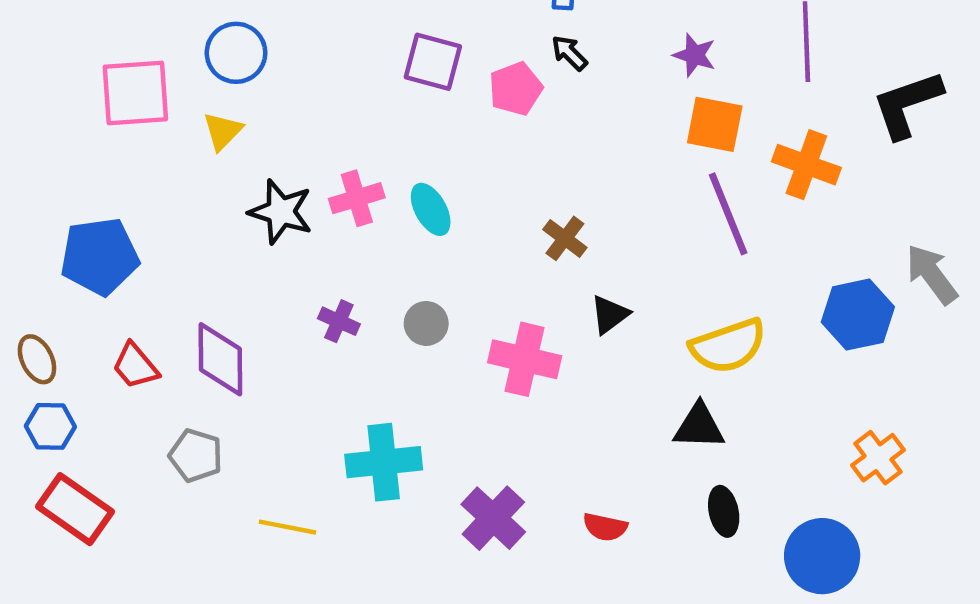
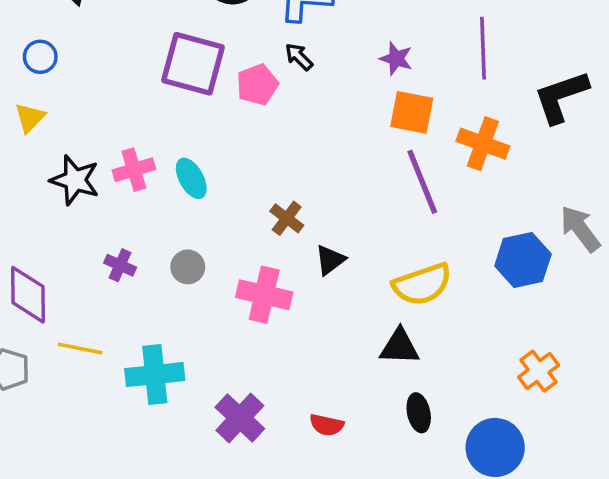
blue circle: (236, 53) -> (40, 57), size x0.7
purple square: (433, 62) -> (193, 64), size x1.4
brown cross: (565, 238) -> (287, 218), moved
yellow line: (287, 527) -> (80, 349), moved

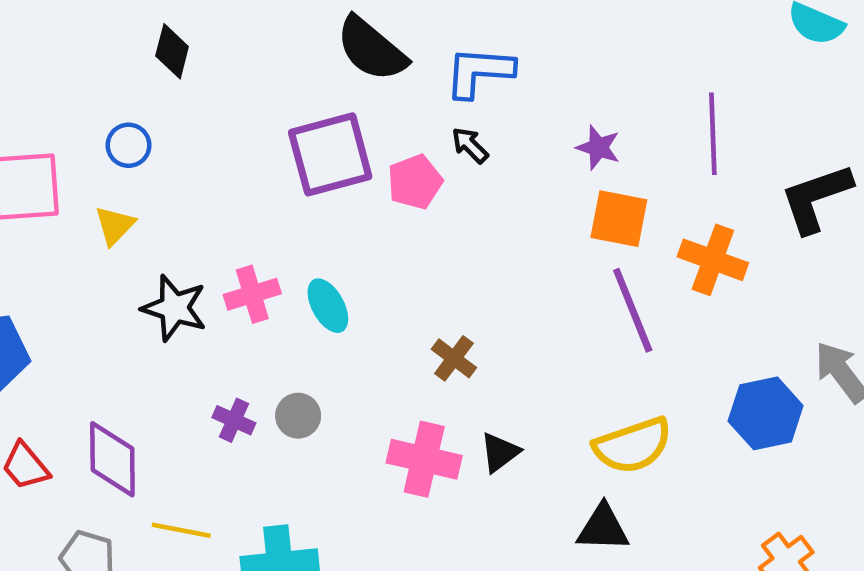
purple square: (193, 64) -> (330, 154), turned -30
black triangle: (330, 260) -> (500, 452), moved
gray circle: (188, 267) -> (298, 416), moved

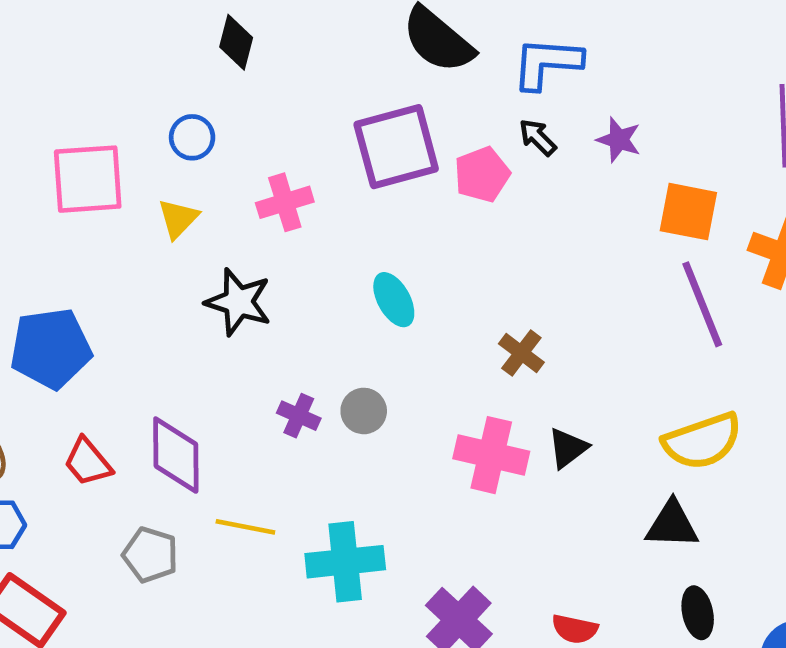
purple star: (598, 148) -> (619, 140), moved
pink cross: (252, 294) -> (285, 202), moved

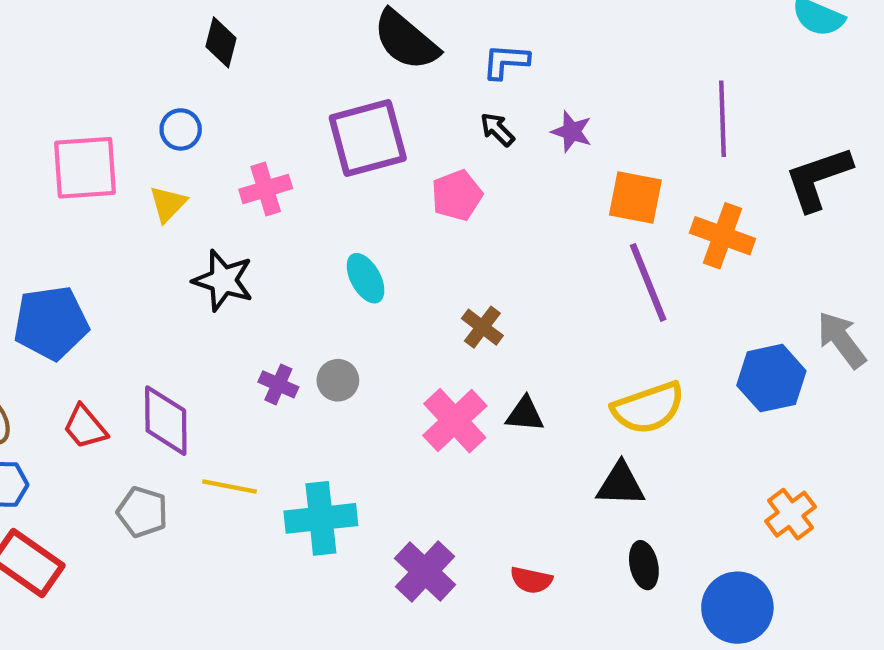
blue L-shape: (547, 63) -> (506, 61), size x0.7
pink pentagon: (482, 174) -> (457, 195), moved
black triangle: (568, 448) -> (525, 414), turned 42
pink cross: (491, 455) -> (455, 421), turned 34

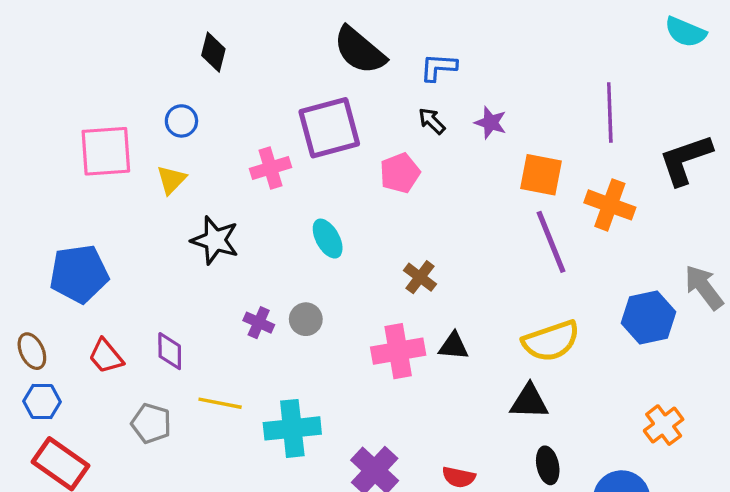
pink cross: (266, 189) -> (270, 168), moved
purple diamond: (166, 421) -> (170, 351), size x0.7
pink cross: (455, 421) -> (398, 351), turned 33

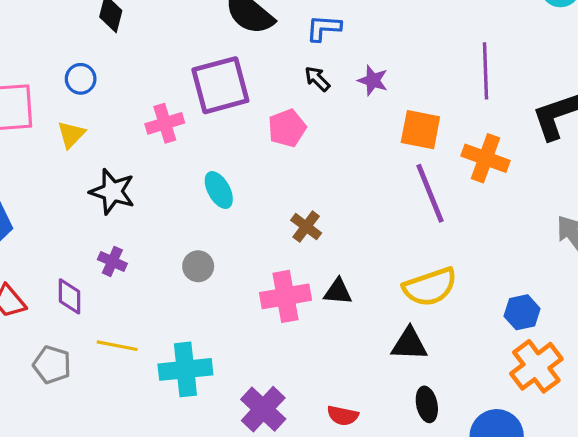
blue hexagon: (648, 318) -> (522, 312), moved, size x0.7
purple cross: (259, 323) -> (112, 261), moved
orange cross: (664, 425) -> (536, 366), size x1.4

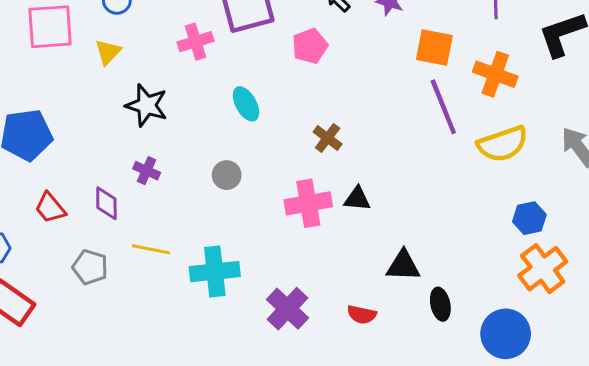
yellow semicircle: (430, 287) -> (503, 144), moved
black triangle: (409, 344) -> (403, 266), moved

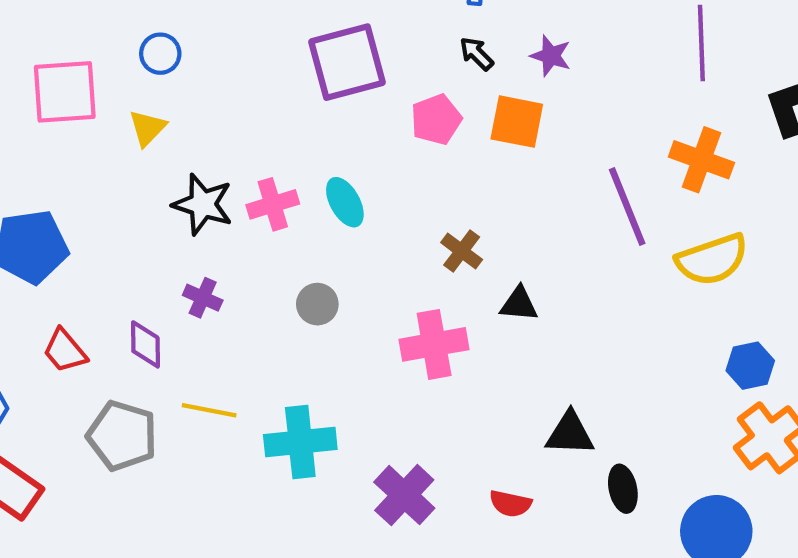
pink cross: (196, 42) -> (273, 204), moved
orange square: (434, 47) -> (517, 122), moved
black triangle: (357, 199) -> (519, 304), moved
gray pentagon: (90, 267) -> (122, 436), size x1.4

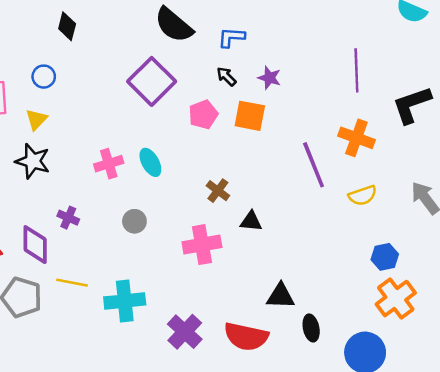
purple square: (347, 62) -> (152, 81), turned -30
black star: (203, 204) -> (33, 161), moved
yellow semicircle: (712, 260) -> (363, 196), size x0.7
purple diamond: (145, 344) -> (35, 245), size x1.4
red semicircle: (510, 504) -> (246, 337), size x1.8

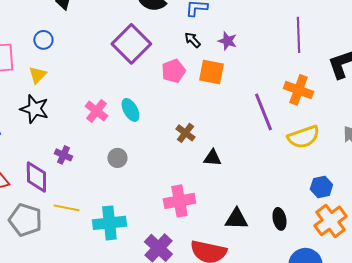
pink cross: (109, 164) -> (96, 111), turned -35
yellow semicircle: (363, 196) -> (303, 137), size x1.4
pink cross: (202, 245) -> (179, 201), moved
black ellipse: (311, 328) -> (279, 219), moved

